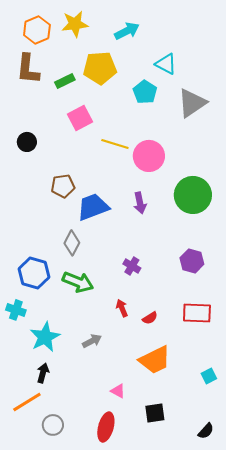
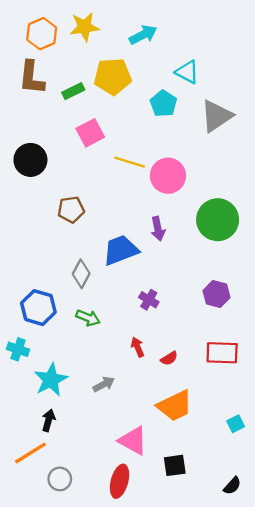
black circle: (27, 142) -> (30, 160), size x1.5
blue trapezoid: (93, 207) -> (121, 250), moved
green arrow: (78, 282) -> (88, 318), size x0.7
pink triangle: (118, 391) -> (133, 441), size x1.8

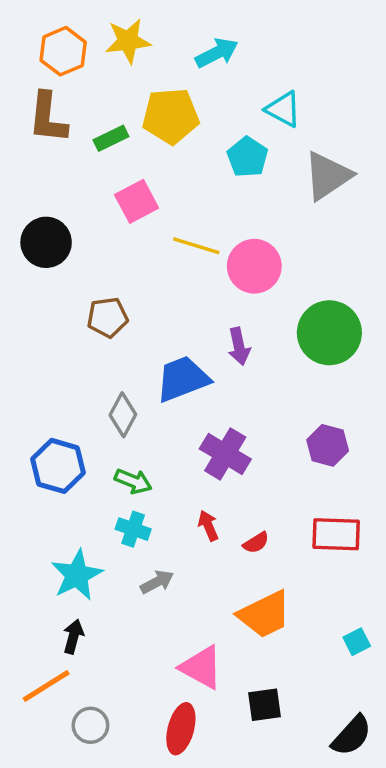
purple cross: (149, 300) -> (225, 454), size x1.6
cyan cross: (18, 349) -> (133, 529), moved
black semicircle: (232, 486) -> (352, 736), size x1.5

